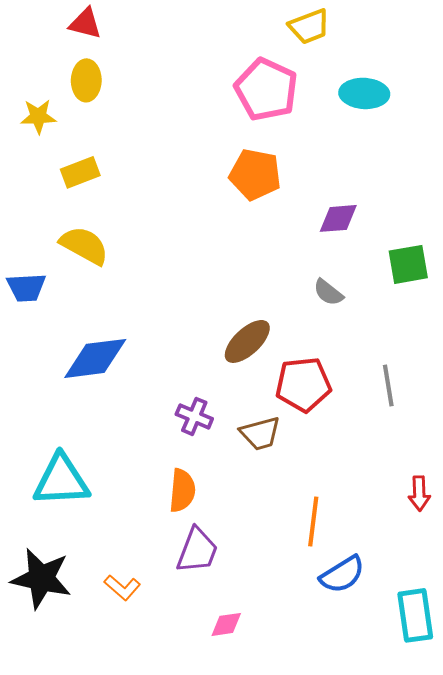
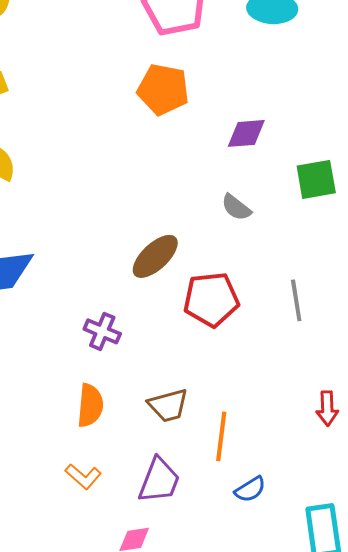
brown trapezoid: (260, 433) -> (168, 405), moved
purple trapezoid: (197, 550) -> (159, 480), moved
blue semicircle: (342, 574) -> (250, 489), size x0.7
orange L-shape: (122, 587) -> (83, 476), moved

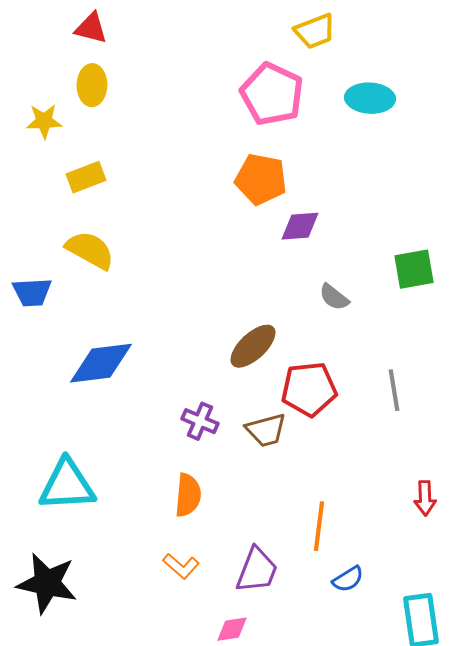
purple diamond: (246, 133) -> (300, 226), moved
brown trapezoid: (168, 405) -> (266, 430), moved

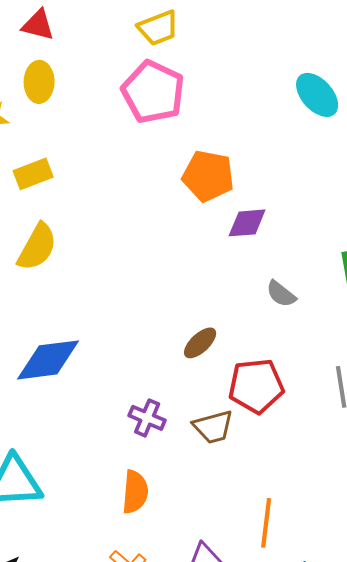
yellow trapezoid: (315, 31) -> (158, 28), moved
pink pentagon: (272, 94) -> (153, 92), moved
cyan ellipse: (370, 98) -> (317, 95), turned 45
yellow semicircle: (90, 250) -> (37, 247), turned 90
brown ellipse: (253, 346) -> (200, 343), size x0.7

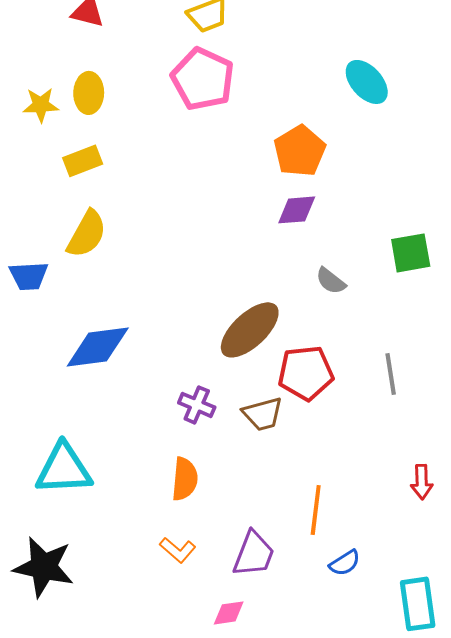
yellow ellipse: (39, 82) -> (89, 93), moved
orange pentagon: (208, 176) -> (300, 151), moved, turned 30
brown ellipse: (200, 343) -> (250, 330), size x1.8

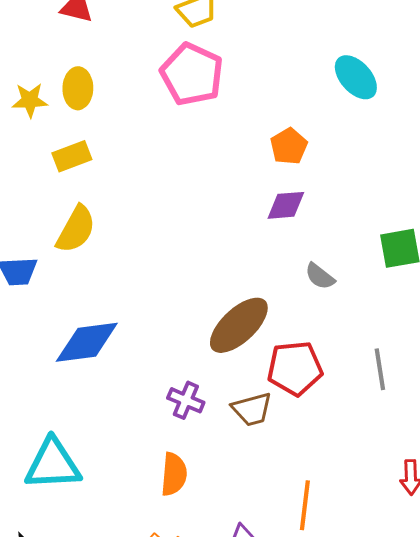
orange pentagon: (300, 151) -> (289, 146), size x0.7

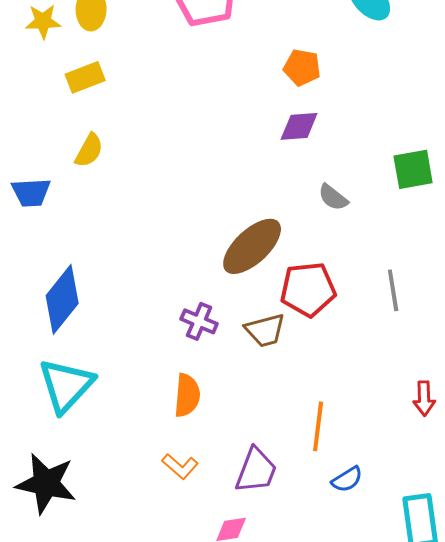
orange pentagon: (289, 146) -> (302, 67), turned -30
yellow semicircle: (76, 229) -> (89, 150), size x0.7
blue diamond: (87, 342) -> (62, 299), moved, turned -44
cyan triangle: (53, 464) -> (66, 385), turned -44

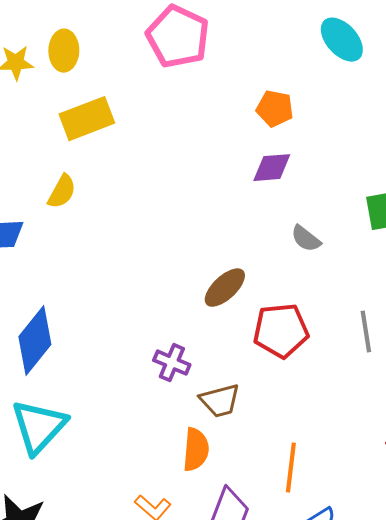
yellow rectangle: (85, 77) -> (87, 119), moved, size x1.4
brown ellipse: (252, 246) -> (225, 288), size x0.7
brown trapezoid: (265, 330) -> (220, 401), moved
orange semicircle: (187, 395) -> (196, 450), moved

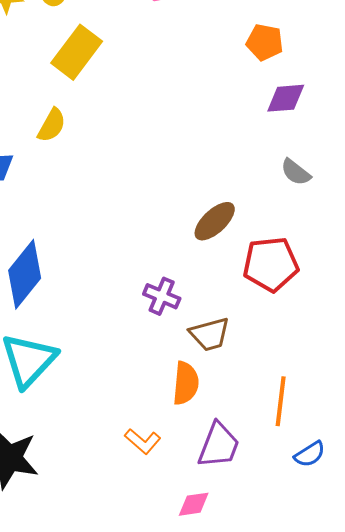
yellow rectangle: (87, 119) -> (77, 52), turned -32
purple diamond: (272, 168) -> (286, 98), moved

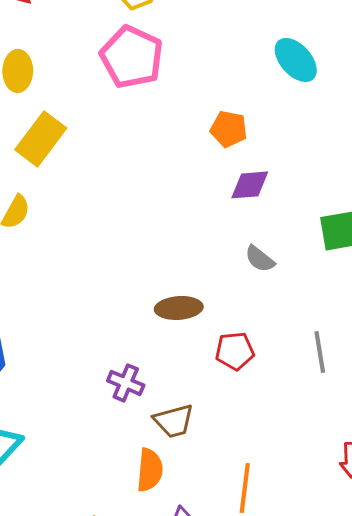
brown ellipse: (215, 221) -> (179, 308), turned 39
red pentagon: (271, 264) -> (235, 351), size x0.7

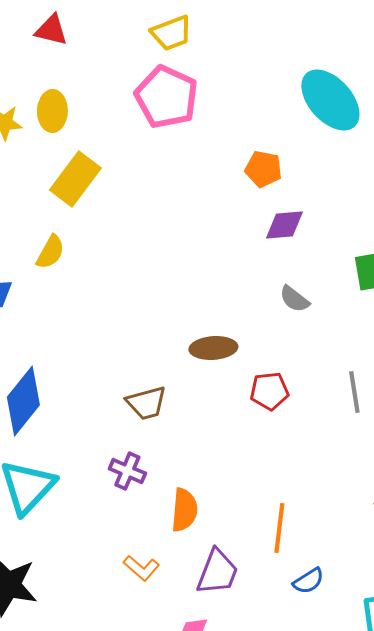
cyan ellipse: (296, 60) -> (330, 100), size x1.4
purple cross: (126, 383) -> (127, 471), moved
brown trapezoid: (174, 421) -> (146, 403), moved

